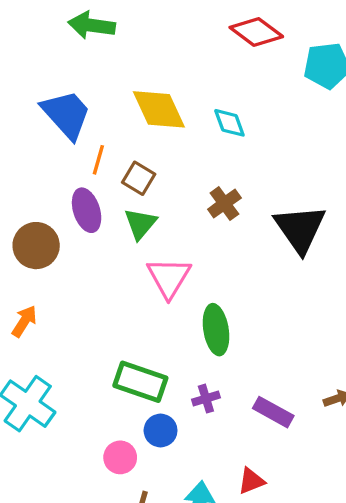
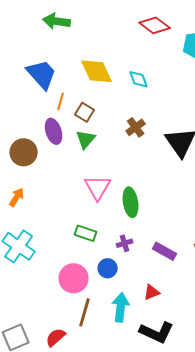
pink triangle: (169, 277) -> (98, 187), moved
green rectangle: (140, 382) -> (86, 233), size x0.7
blue circle: (161, 431) -> (108, 268), moved
pink circle: (120, 457) -> (74, 278), size x1.5

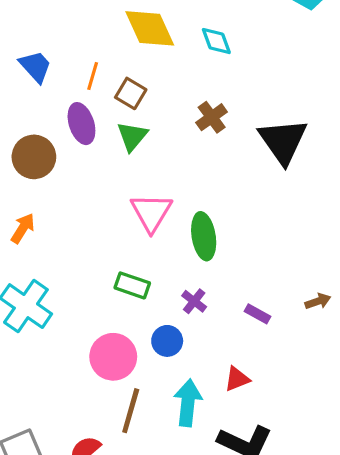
blue trapezoid: (42, 74) -> (35, 66), moved, size x0.7
purple cross: (125, 243) -> (194, 301), turned -35
purple rectangle: (165, 251) -> (258, 314), size x0.7

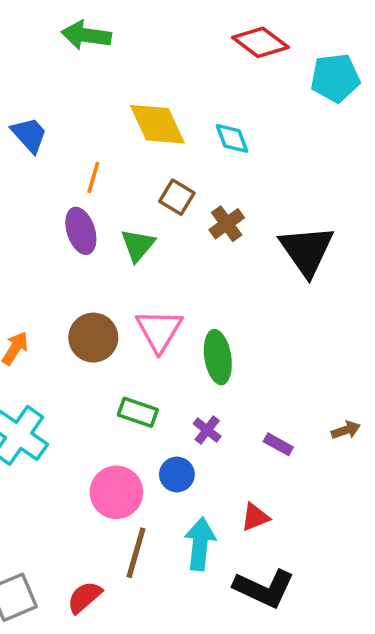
blue trapezoid: (35, 66) -> (29, 135), moved
brown square: (131, 93) -> (177, 197), moved
brown circle: (34, 157) -> (93, 338), moved

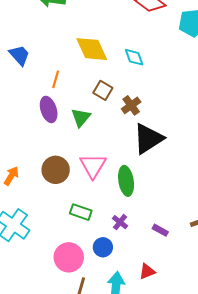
black triangle: (307, 250) -> (148, 139), moved, turned 32

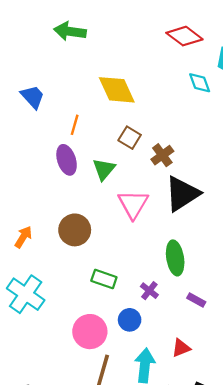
cyan diamond: (134, 57) -> (200, 83), moved
pink triangle: (93, 166) -> (133, 204), moved
green ellipse: (126, 181) -> (175, 258), moved

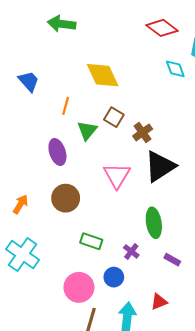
purple ellipse: (67, 160) -> (57, 152), moved
green triangle: (104, 169) -> (87, 130), moved

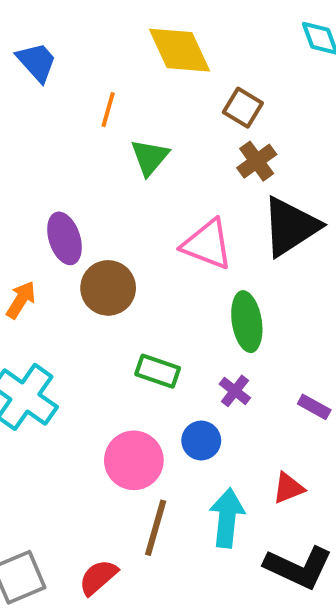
brown square: (114, 117) -> (243, 108), moved
purple ellipse: (57, 152) -> (65, 238), moved
pink triangle: (117, 176) -> (207, 244), turned -40
green ellipse: (154, 223) -> (247, 322), moved

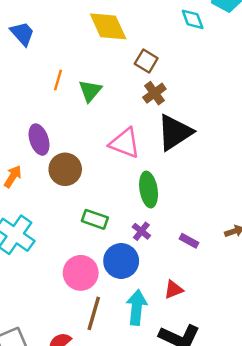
orange line: (108, 110) -> (58, 80), moved
blue circle: (201, 441) -> (121, 261), size x1.5

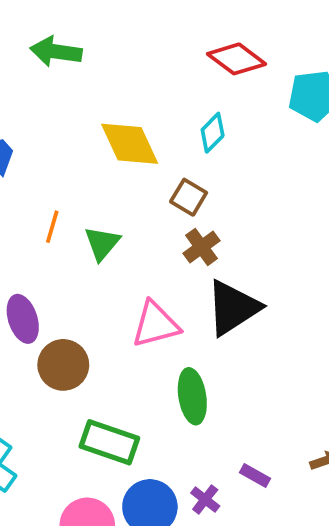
cyan diamond: (193, 19) -> (213, 133), moved, turned 65
pink triangle: (125, 143) -> (155, 324), turned -36
green rectangle: (95, 219) -> (109, 442), size x1.4
purple cross: (141, 231) -> (205, 499), moved

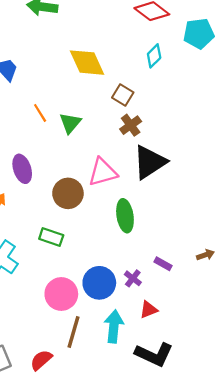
cyan diamond: (213, 133) -> (154, 56), moved
orange line: (52, 227) -> (40, 113), turned -48
brown circle: (63, 365) -> (68, 193), moved
green rectangle: (109, 442) -> (51, 237), moved, size x0.7

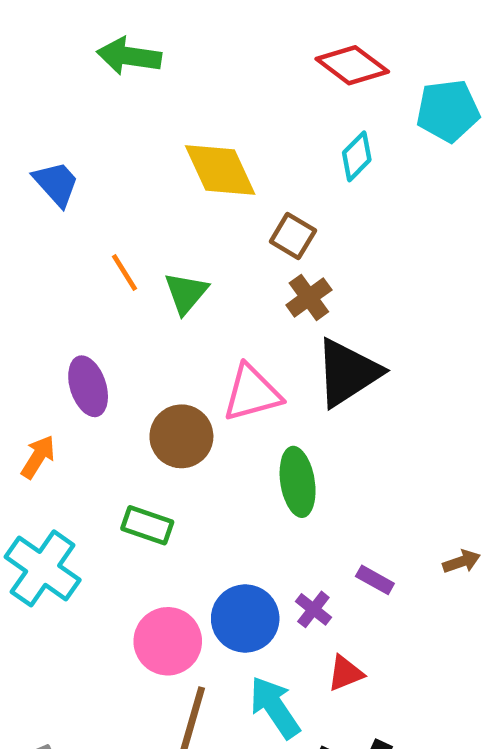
cyan arrow: (114, 326) -> (275, 707), turned -40

